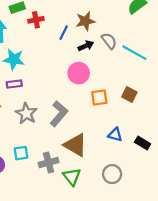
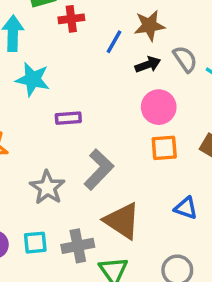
pink circle: (79, 73) -> (159, 107), moved
purple rectangle: (14, 84) -> (68, 118), moved
gray star: (26, 113) -> (47, 188), moved
cyan square: (21, 153) -> (35, 243), moved

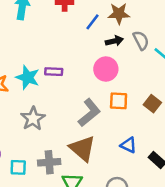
cyan star: (33, 79) -> (28, 77), moved
pink circle: (159, 107) -> (106, 69), moved
gray L-shape: (99, 169) -> (89, 113), moved
cyan square: (35, 243) -> (18, 167), moved

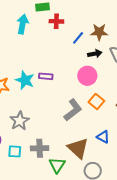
orange square: (119, 101) -> (96, 101), turned 35
gray star: (33, 119) -> (20, 121), moved
brown triangle: (82, 148) -> (78, 148), moved

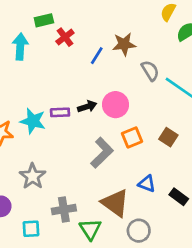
red cross: (56, 21) -> (65, 37), turned -32
black arrow: (95, 54) -> (87, 106), moved
orange square: (96, 101) -> (132, 137), turned 35
cyan square: (15, 151) -> (31, 229), moved

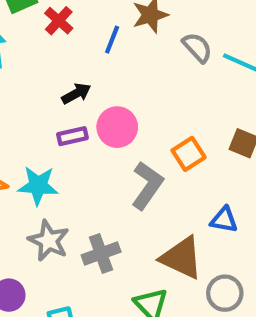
pink circle: (116, 105) -> (117, 127), moved
black arrow: (87, 106) -> (76, 94), moved
cyan star: (33, 121) -> (38, 186), moved
gray cross: (64, 210) -> (101, 253), moved

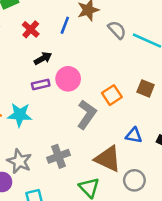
red cross: (59, 21) -> (31, 29), moved
gray star: (49, 241) -> (19, 161), moved

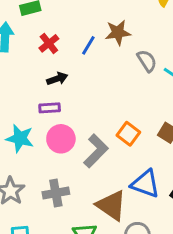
pink circle: (68, 79) -> (61, 139), moved
orange square: (112, 95) -> (128, 134), turned -30
blue triangle: (134, 135) -> (145, 184), size x1.5

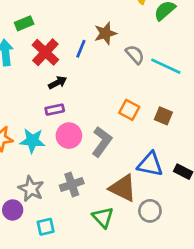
red cross: (49, 43) -> (45, 52), size x1.5
orange square: (128, 134) -> (129, 110), moved

